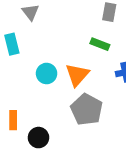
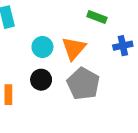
black circle: (39, 138) -> (41, 80), moved

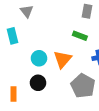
gray pentagon: (83, 84) -> (83, 86), moved

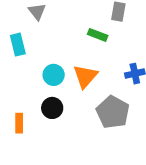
green rectangle: (80, 36) -> (98, 35), moved

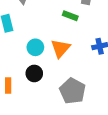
gray pentagon: (113, 112) -> (72, 91), moved

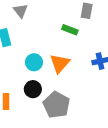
gray pentagon: (72, 91) -> (56, 105), moved

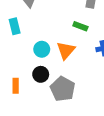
green rectangle: (70, 30) -> (80, 26), moved

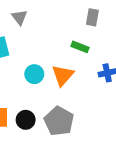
black circle: (41, 74) -> (26, 120), moved

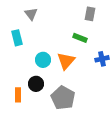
black circle: (26, 120) -> (36, 84), moved

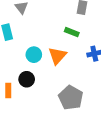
gray pentagon: (63, 98) -> (71, 98), moved

